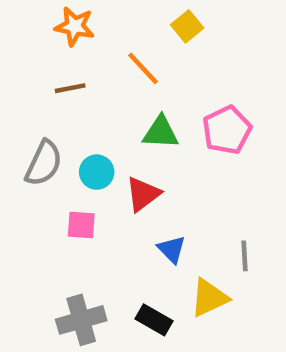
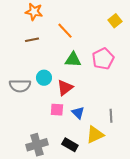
yellow square: (187, 26) -> (115, 21), moved
gray semicircle: (44, 163) -> (20, 86), moved, turned 65
pink square: (81, 225) -> (57, 110), moved

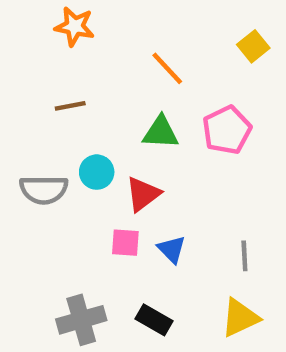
orange line: (65, 31) -> (167, 68), moved
brown line: (32, 40) -> (70, 106), moved
yellow triangle: (95, 135) -> (240, 318), moved

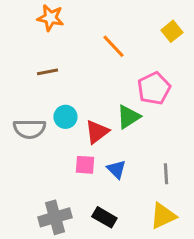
green triangle: (161, 132) -> (128, 117), moved, turned -36

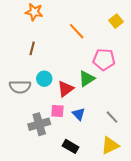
brown line: (47, 72) -> (32, 48), turned -64
pink pentagon: (154, 88) -> (104, 59), turned 30
gray line: (166, 174) -> (112, 117), turned -40
gray cross: (55, 217) -> (39, 124), moved

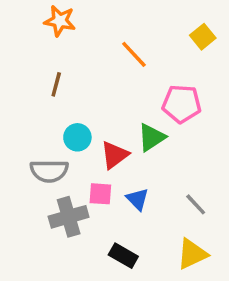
gray semicircle: (20, 87) -> (49, 171), moved

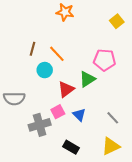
orange star: (60, 21) -> (65, 12), moved
orange line: (134, 54) -> (57, 54), moved
cyan circle: (77, 137) -> (45, 70), moved
gray semicircle: (49, 171) -> (14, 98), moved
pink square: (100, 194) -> (58, 112), turned -32

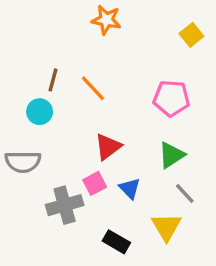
cyan circle: (45, 70) -> (40, 112), moved
green triangle: (87, 79) -> (171, 155), moved
yellow triangle: (111, 146) -> (166, 227), moved, turned -36

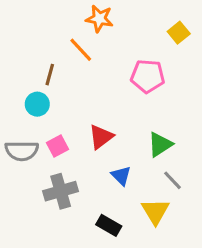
orange line: (93, 88) -> (81, 50), moved
pink pentagon: (171, 98) -> (148, 76), moved
pink square: (95, 183) -> (57, 146), moved

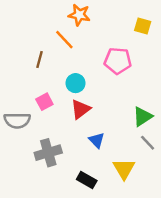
yellow square: (179, 33) -> (143, 26), turned -35
cyan circle: (37, 104) -> (76, 83), moved
green triangle: (160, 145) -> (143, 117), moved
pink square: (57, 146) -> (44, 102), moved
gray line: (172, 180) -> (148, 143), moved

